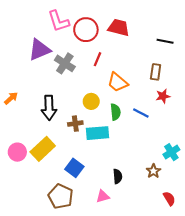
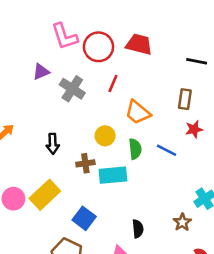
purple triangle: (39, 50) -> (41, 72), size x0.6
black arrow: (49, 108) -> (53, 144), size x0.7

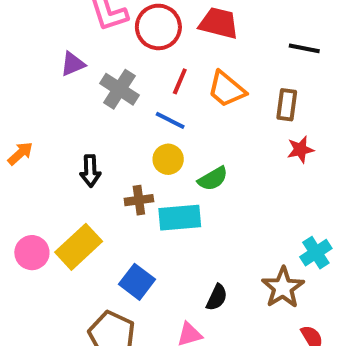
orange trapezoid: (138, 112) -> (226, 89), moved
green semicircle: (135, 149) -> (213, 179), turned 66
blue line: (167, 150) -> (170, 120), moved
brown star: (182, 222) -> (283, 288), size x1.5
black semicircle: (138, 229) -> (217, 297), turned 30

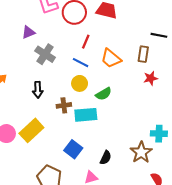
black line: (304, 48) -> (159, 35), moved
gray cross: (119, 89) -> (45, 54), moved
orange trapezoid: (226, 89) -> (111, 58), moved
cyan cross: (316, 253) -> (159, 134), turned 35
blue square: (137, 282) -> (73, 149), moved

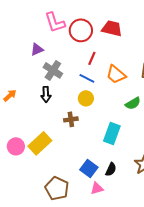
black arrow: (38, 90) -> (46, 94), moved
green semicircle: (104, 94) -> (133, 103), moved
cyan rectangle: (86, 115) -> (112, 133), moved, turned -65
blue square: (73, 149) -> (89, 168), moved

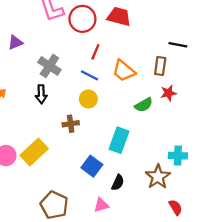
purple triangle: (37, 49) -> (15, 42), moved
blue square: (89, 168) -> (92, 166), moved

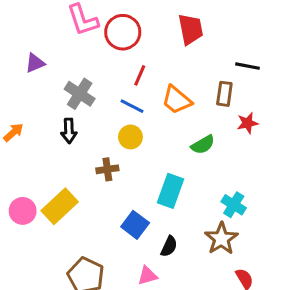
red trapezoid: (119, 17) -> (191, 29), moved, turned 65
red star: (168, 93) -> (248, 123), moved
cyan cross: (178, 156) -> (234, 205), moved, turned 30

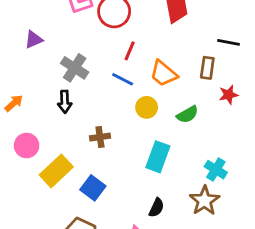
yellow circle: (130, 137) -> (147, 107), moved
pink circle: (23, 211) -> (27, 146), moved
blue square: (135, 225) -> (93, 188), moved

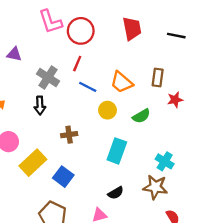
purple triangle: (34, 40) -> (14, 54), turned 35
black line: (228, 42) -> (176, 36), moved
red line: (130, 51) -> (77, 64), moved
brown star: (204, 201) -> (155, 187), turned -30
black semicircle: (156, 208) -> (116, 193), turned 35

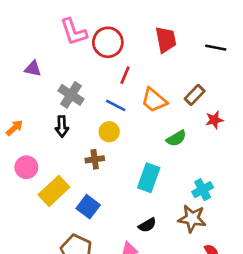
red line: (77, 64) -> (125, 75), moved
brown rectangle: (158, 78) -> (195, 95), turned 36
yellow circle: (108, 110) -> (109, 132), moved
cyan cross: (165, 161) -> (203, 190), turned 30

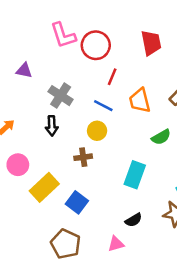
orange trapezoid: (154, 100) -> (140, 101), turned 36

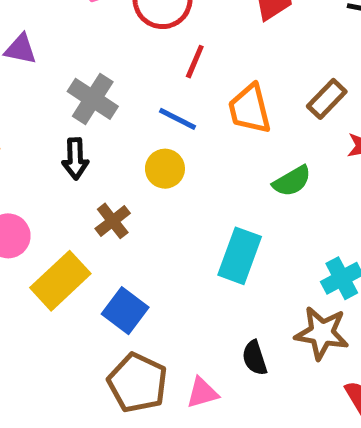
brown cross: (83, 157) -> (113, 221), moved, turned -30
black semicircle: (133, 220) -> (255, 358), moved, turned 102
brown pentagon: (66, 244) -> (138, 383), moved

